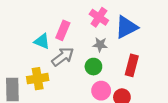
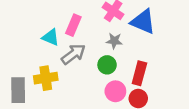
blue triangle: (126, 27) -> (143, 22), turned 50
red rectangle: (132, 65) -> (139, 73), moved

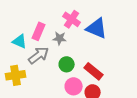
gray star: (114, 41) -> (60, 38), moved
red rectangle: (139, 73) -> (94, 71), turned -66

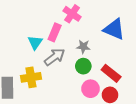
pink cross: (72, 19) -> (72, 14), moved
gray star: (60, 38) -> (83, 47), moved
cyan triangle: (20, 41) -> (35, 43), turned 42

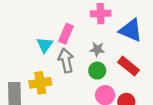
pink cross: (72, 14) -> (101, 14), moved, turned -36
gray arrow: (55, 57) -> (66, 60), turned -65
red rectangle: (111, 73) -> (128, 66), moved

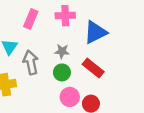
blue triangle: (131, 30) -> (95, 32), turned -50
pink rectangle: (66, 34) -> (31, 19), moved

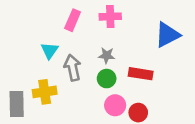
blue triangle: (95, 32) -> (167, 35), moved
red rectangle: (93, 68) -> (141, 74), turned -30

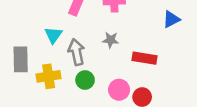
blue triangle: (167, 35) -> (171, 19), size x0.7
green circle: (107, 79) -> (85, 80), moved
gray rectangle: (17, 104) -> (21, 59), moved

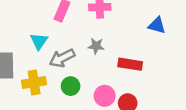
blue triangle: (171, 19) -> (157, 25), turned 42
gray arrow: (77, 52) -> (62, 58), turned -105

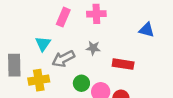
green circle: (71, 86) -> (81, 83), moved

